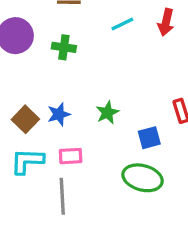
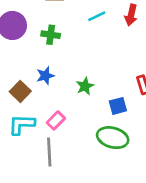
blue star: (59, 114) -> (45, 76), moved
pink rectangle: (71, 156) -> (56, 120), turned -42

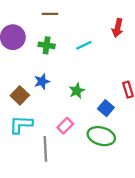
cyan line: (97, 16) -> (84, 45), moved
blue square: (118, 106) -> (106, 108), turned -35
pink rectangle: (56, 120) -> (65, 126), moved

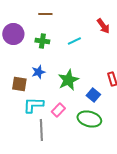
red arrow: (118, 28) -> (103, 26), turned -49
green star: (77, 91) -> (68, 80), size x1.5
brown square: (20, 95) -> (19, 84), turned -35
cyan L-shape: (21, 124) -> (33, 105), moved

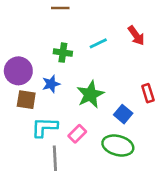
red arrow: (103, 26) -> (136, 35), moved
purple circle: (13, 34) -> (18, 71), moved
green cross: (42, 41) -> (63, 53), moved

